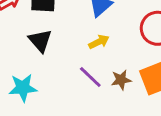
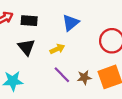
yellow arrow: (99, 42) -> (57, 49), moved

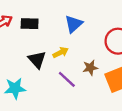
black triangle: (26, 47) -> (37, 60), moved
brown star: (84, 77) -> (90, 68), moved

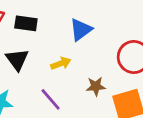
black triangle: (37, 60) -> (17, 60), moved
purple line: (67, 79) -> (51, 99), moved

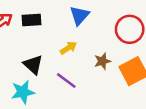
black triangle: (17, 60) -> (33, 65), moved

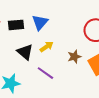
blue triangle: (79, 15) -> (40, 22), moved
black triangle: (33, 65) -> (25, 52), moved

